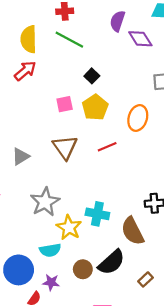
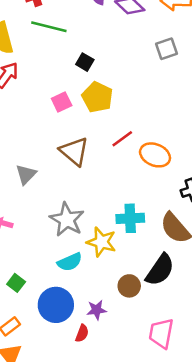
orange ellipse: (138, 118) -> (155, 155), moved, turned -70
cyan semicircle: (50, 250) -> (70, 262), moved

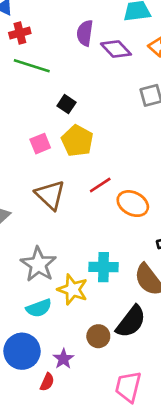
purple star: (97, 310) -> (63, 359), turned -30

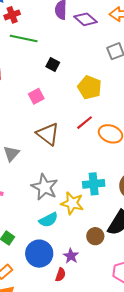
yellow pentagon: (77, 141) -> (89, 87), moved

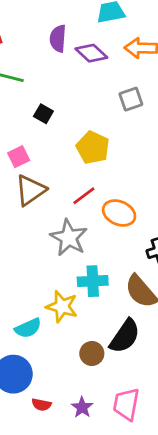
brown triangle: (48, 134) -> (30, 190), moved, turned 45
gray star: (45, 187) -> (69, 238), moved
purple star: (71, 256) -> (82, 407), moved
red semicircle: (61, 275) -> (41, 405), turned 80

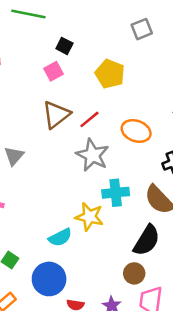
pink square: (19, 157) -> (53, 71), moved
red line: (84, 196) -> (89, 119), moved
brown circle: (92, 353) -> (134, 273), moved

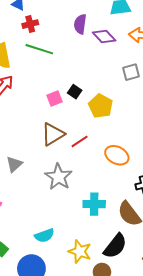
black square: (64, 46) -> (75, 92), moved
gray star: (92, 155) -> (59, 177), moved
yellow star: (89, 217) -> (80, 251), moved

